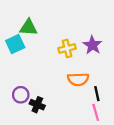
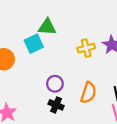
orange semicircle: (78, 79) -> (88, 93), moved, turned -70
purple circle: (21, 95) -> (55, 84), moved

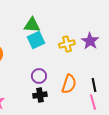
cyan square: (34, 44) -> (36, 40), moved
black cross: (56, 105) -> (40, 95), turned -32

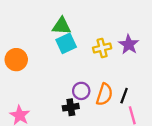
purple circle: (39, 76) -> (81, 91), moved
black line: (94, 85) -> (124, 96), moved, turned 32

